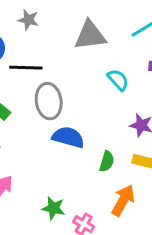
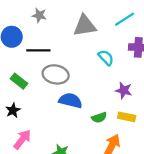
gray ellipse: (49, 101) -> (56, 74), turned -70
green semicircle: (107, 161) -> (99, 118), turned 56

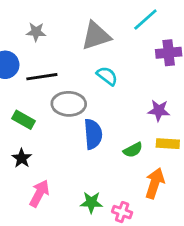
cyan semicircle: (106, 58) -> (107, 76), moved
blue semicircle: (71, 101) -> (93, 134), turned 80

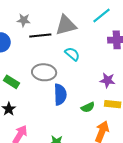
black line: (42, 77) -> (40, 35), moved

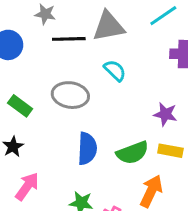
blue semicircle: (60, 95) -> (87, 149), moved
green semicircle: (88, 107) -> (133, 153), size x1.5

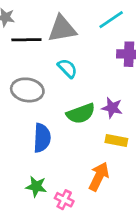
green semicircle: (133, 153) -> (81, 114), moved

